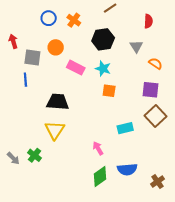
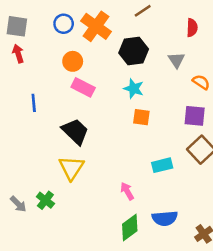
orange cross: (74, 20) -> (96, 26), size x1.6
gray square: (32, 57) -> (17, 26), moved
pink rectangle: (76, 68) -> (83, 87), moved
black trapezoid: (58, 102) -> (75, 131), turned 40

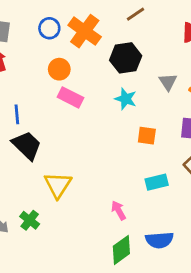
gray triangle: (176, 60) -> (168, 82), moved
orange square: (141, 117) -> (147, 136), moved
black trapezoid: (75, 131) -> (27, 145), moved

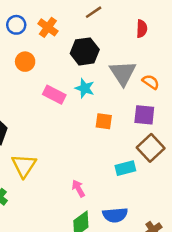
orange cross: (85, 31) -> (48, 27), size x0.7
gray triangle: (168, 82) -> (123, 73), size x1.6
pink rectangle: (71, 97) -> (54, 95), moved
cyan rectangle: (157, 182) -> (125, 168), moved

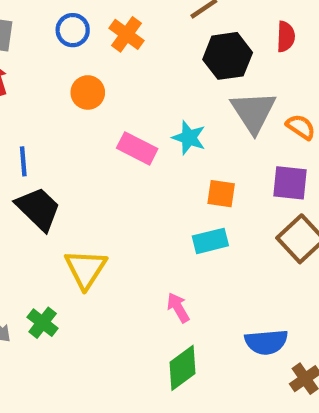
black hexagon: (85, 51) -> (228, 56), moved
cyan rectangle: (125, 168) -> (210, 241), moved
blue semicircle: (115, 215) -> (266, 342), moved

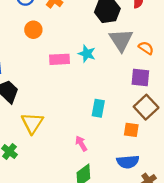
pink rectangle: (137, 148) -> (60, 59), turned -30
orange square: (221, 194) -> (131, 130), moved
cyan rectangle: (210, 241) -> (98, 108), turned -66

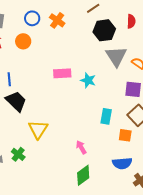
orange circle: (33, 30) -> (23, 41), moved
cyan star: (87, 54) -> (88, 80), moved
cyan rectangle: (98, 108) -> (106, 116), moved

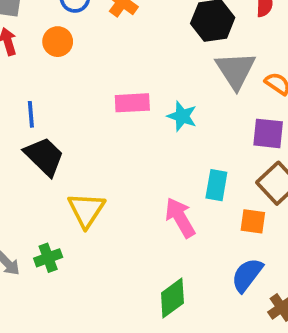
pink arrow: (81, 147) -> (180, 218), moved, size x1.5
green cross: (18, 154) -> (48, 258), turned 32
blue semicircle: (122, 163) -> (247, 275), turned 132

